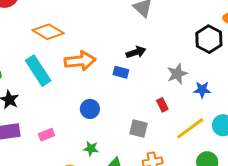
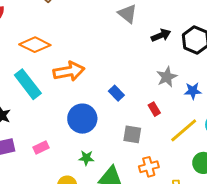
black arrow: (136, 52) -> (161, 35), moved
blue rectangle: (121, 72) -> (116, 93), moved, turned 35
blue circle: (90, 109) -> (82, 119), size x1.5

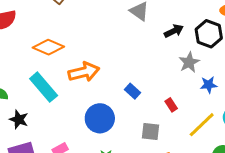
gray star: (167, 77) -> (189, 62), moved

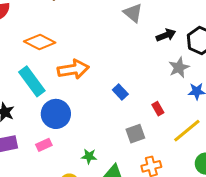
blue circle: (100, 118) -> (56, 114), moved
gray square: (151, 131) -> (135, 134), turned -30

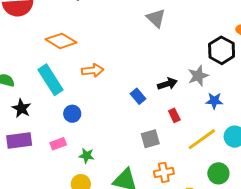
black arrow: (166, 35) -> (167, 84), moved
orange arrow: (73, 69) -> (93, 70), size x0.7
blue circle: (56, 114) -> (72, 114), size x0.6
green star: (89, 156) -> (87, 156), moved

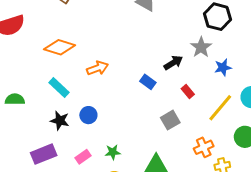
cyan rectangle: (50, 80) -> (59, 87), size x0.7
black star: (21, 108) -> (60, 121), moved
pink rectangle: (58, 144) -> (83, 157), moved
orange cross: (164, 172) -> (204, 147), moved

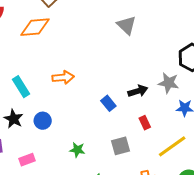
orange diamond: (60, 47) -> (35, 27), moved, turned -36
gray star: (201, 47) -> (169, 83), turned 30
green star: (113, 152) -> (77, 150), moved

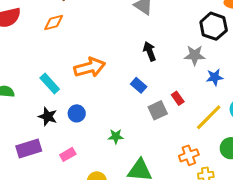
orange diamond: (35, 27) -> (54, 22), size x0.7
orange arrow: (63, 77) -> (90, 67), size x1.4
black arrow: (138, 91) -> (150, 51), moved, turned -84
gray square: (121, 146) -> (158, 110), moved

